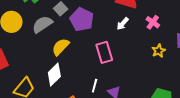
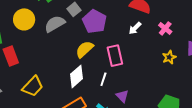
yellow semicircle: (61, 47) -> (84, 49), moved
white diamond: (54, 74) -> (77, 76), moved
white line: (95, 86) -> (103, 79), moved

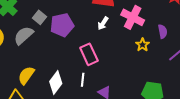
purple pentagon: (94, 21) -> (62, 25), turned -30
pink cross: (165, 28) -> (133, 17), size x1.6
yellow semicircle: (84, 49) -> (26, 75), moved

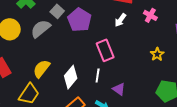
pink cross: (133, 17) -> (150, 15), size x0.6
purple pentagon: (62, 25) -> (79, 20), turned -30
yellow star: (142, 45) -> (157, 54), moved

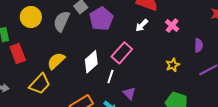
gray semicircle: (41, 29) -> (62, 21), turned -35
pink rectangle: (105, 50) -> (122, 53), turned 55
white diamond: (71, 77) -> (91, 62), moved

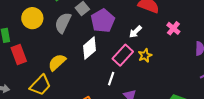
white arrow: (142, 25) -> (135, 32), moved
white diamond: (91, 62) -> (89, 48), moved
yellow star: (173, 65) -> (145, 55), moved

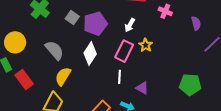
yellow circle: (32, 18) -> (15, 42), moved
purple pentagon: (103, 21) -> (95, 24), turned 30
gray semicircle: (63, 23) -> (54, 50), moved, turned 130

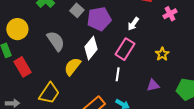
pink cross: (165, 11) -> (170, 14), turned 32
yellow star: (146, 45) -> (162, 54), moved
yellow semicircle: (63, 76) -> (72, 67), moved
purple triangle: (142, 88) -> (153, 85), moved, turned -48

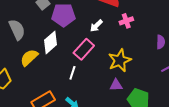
pink cross: (170, 14) -> (126, 21), moved
yellow star: (162, 54) -> (120, 60), size x1.6
purple triangle: (153, 85) -> (116, 85), moved

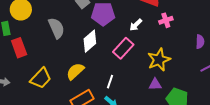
yellow semicircle: (29, 58) -> (75, 71), moved
white line: (72, 73) -> (110, 82), moved

